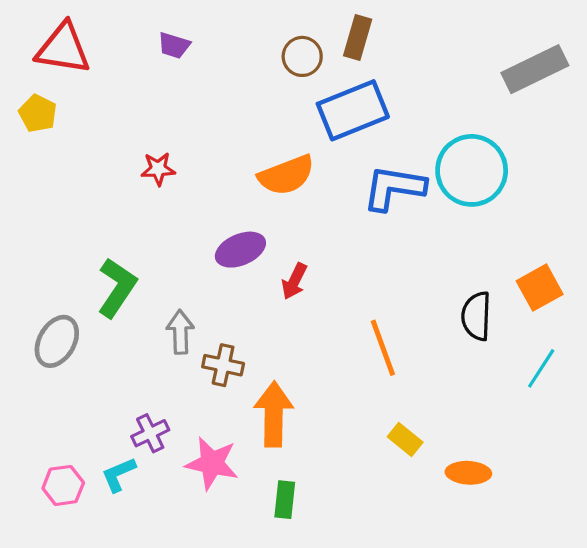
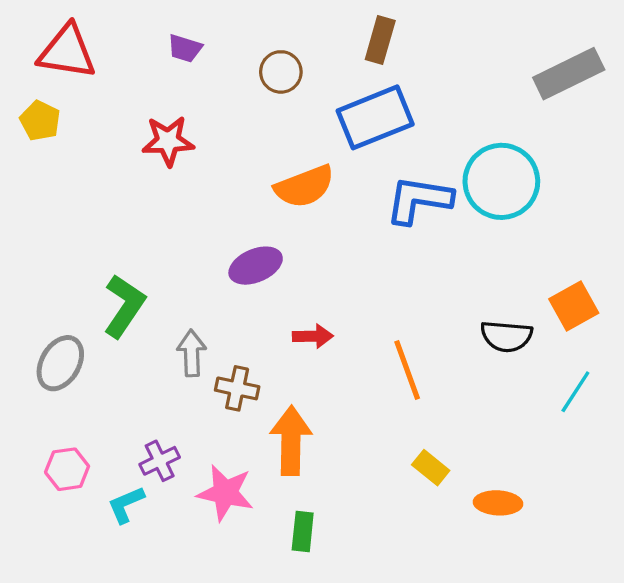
brown circle: (302, 56) -> (281, 72), moved
red star: (158, 169) -> (168, 141), moved, size x1.4
red arrow: (294, 281) -> (313, 336), moved, turned -117
black semicircle: (476, 316) -> (506, 336), turned -87
pink hexagon: (63, 485) -> (67, 469), moved

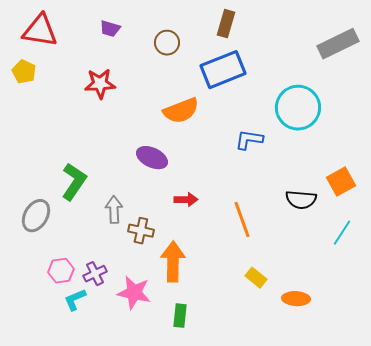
blue L-shape: (419, 200) -> (249, 140), moved, size x0.7
purple ellipse: (256, 266) -> (152, 158), turned 48
pink hexagon: (67, 469) -> (61, 271), moved

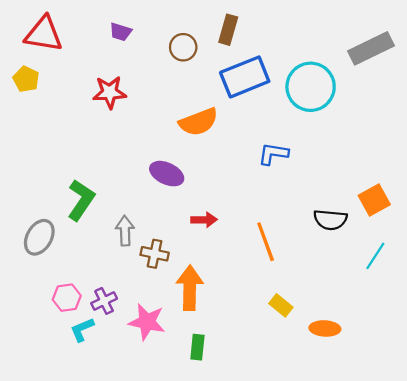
brown rectangle: (226, 24) -> (228, 30), moved
cyan circle: (298, 108) -> (311, 87), moved

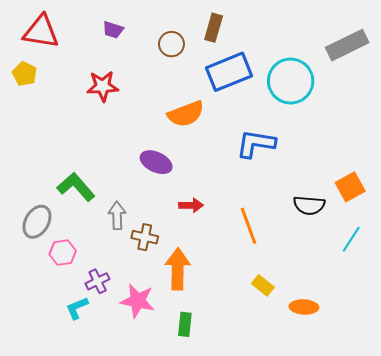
blue L-shape: (273, 154) -> (256, 144), size x1.4
green L-shape: (81, 200) -> (76, 187), turned -75
pink hexagon: (67, 298) -> (63, 253), moved

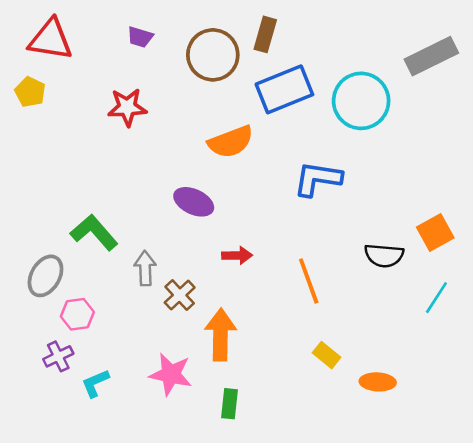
brown circle: (171, 44) -> (213, 55), size x1.6
brown cross: (145, 237) -> (180, 295), turned 35
purple cross: (98, 281) -> (58, 356), moved

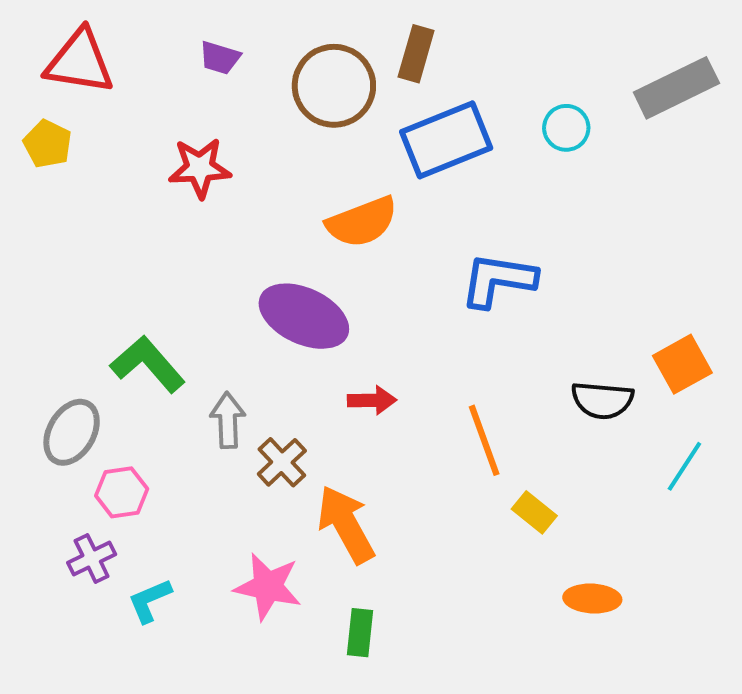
cyan circle: (361, 101) -> (566, 128), moved, size x0.5
purple ellipse: (194, 202) -> (304, 316), size x1.4
orange arrow: (221, 335) -> (346, 524), turned -30
yellow rectangle: (327, 355) -> (534, 512), moved

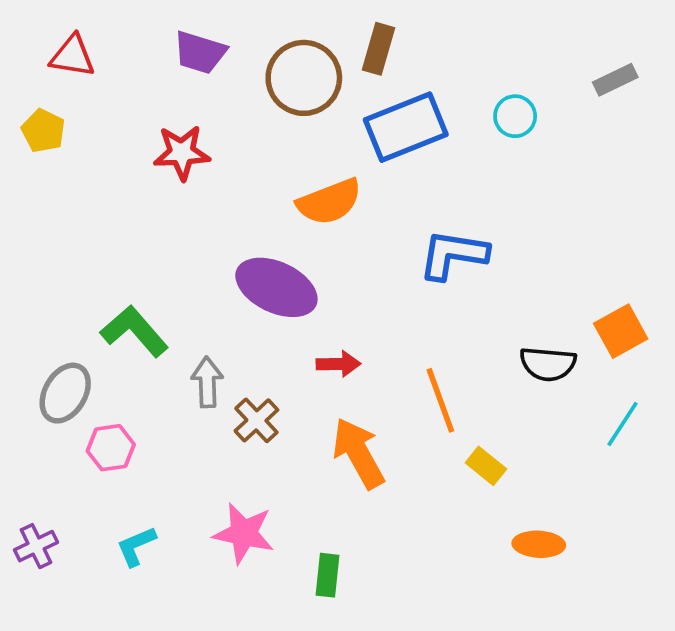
purple trapezoid: (220, 58) -> (200, 52), size x1.4
red triangle: (80, 62) -> (72, 56), size x0.7
gray rectangle: (676, 88) -> (615, 80), size x0.6
orange arrow: (346, 524) -> (358, 453), moved
purple cross: (92, 558) -> (36, 546), moved

